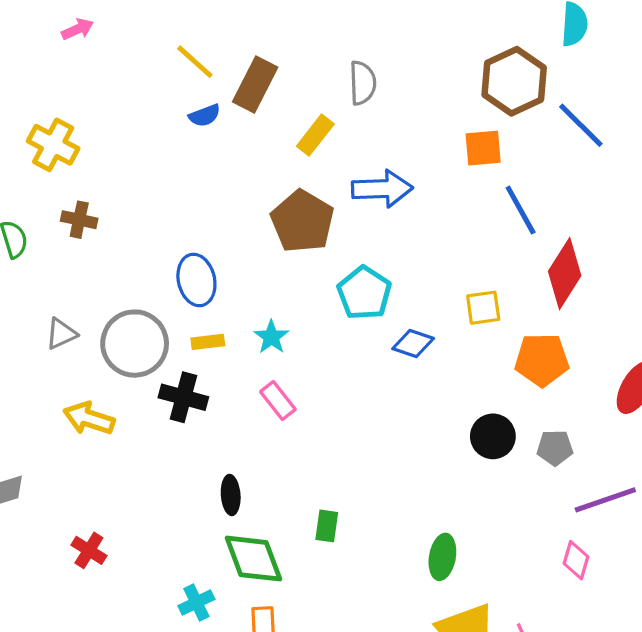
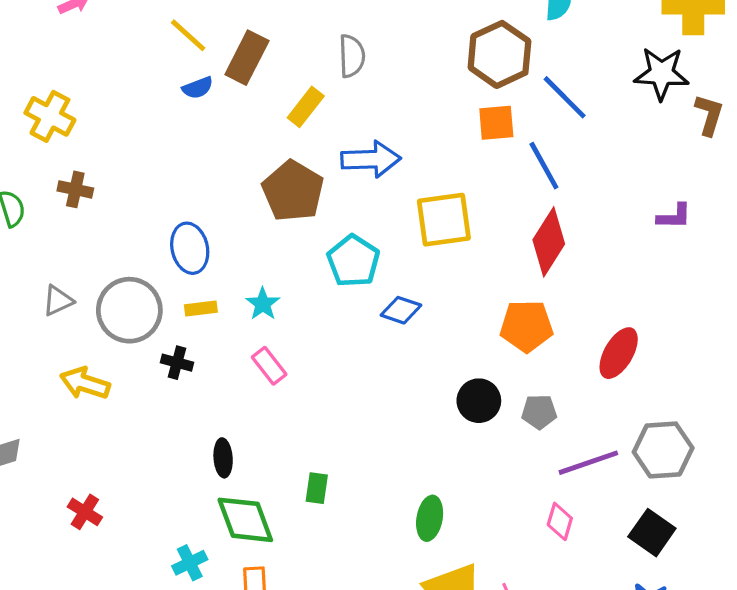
orange square: (483, 148) -> (496, 123), moved
blue line: (521, 210) -> (544, 166), moved
yellow square: (483, 308) -> (444, 220), moved, size x1.6
black cross: (183, 397) -> (177, 363), size x0.7

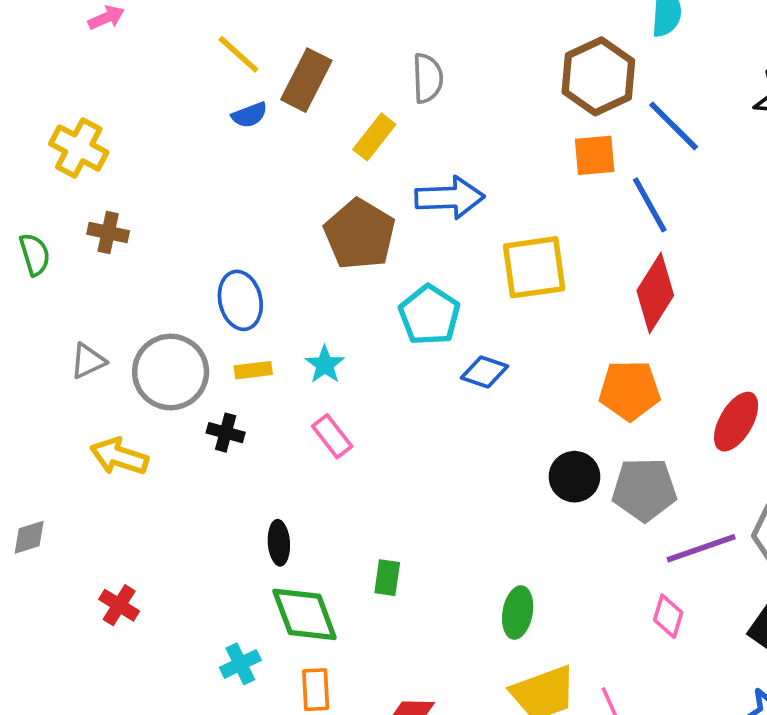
gray pentagon: (539, 412) -> (644, 489), size x1.6

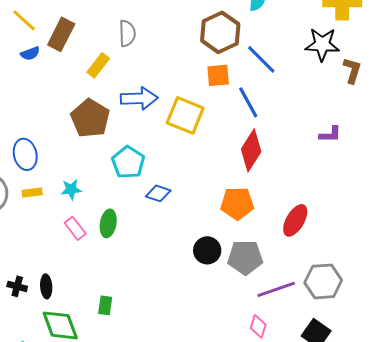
yellow square: (534, 267) -> (185, 115), moved, turned 30
cyan star: (325, 365) -> (71, 189), turned 30
black cross: (226, 433) -> (17, 286), moved
green ellipse: (518, 613) -> (108, 223), moved

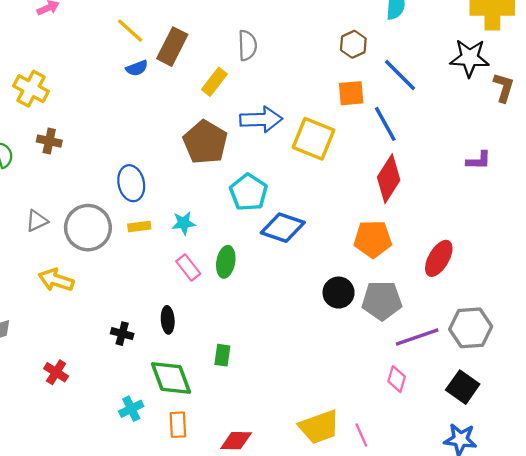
brown hexagon: (220, 32) -> (353, 44), size x0.6
blue diamond: (158, 193) -> (283, 228), size x1.5
black ellipse: (46, 286) -> (168, 320), moved

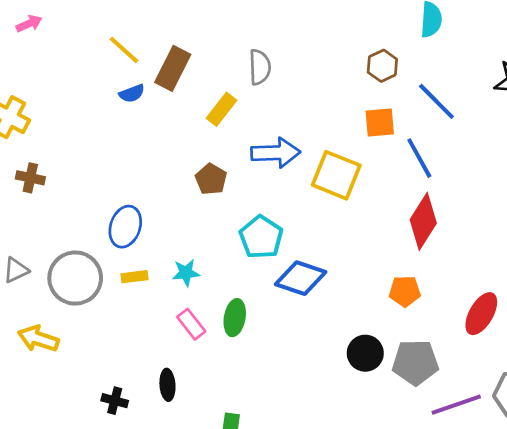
brown pentagon: (205, 142) -> (211, 179), size x0.6
blue ellipse: (131, 183) -> (125, 227), turned 32
orange pentagon: (373, 239) -> (405, 291), size x0.7

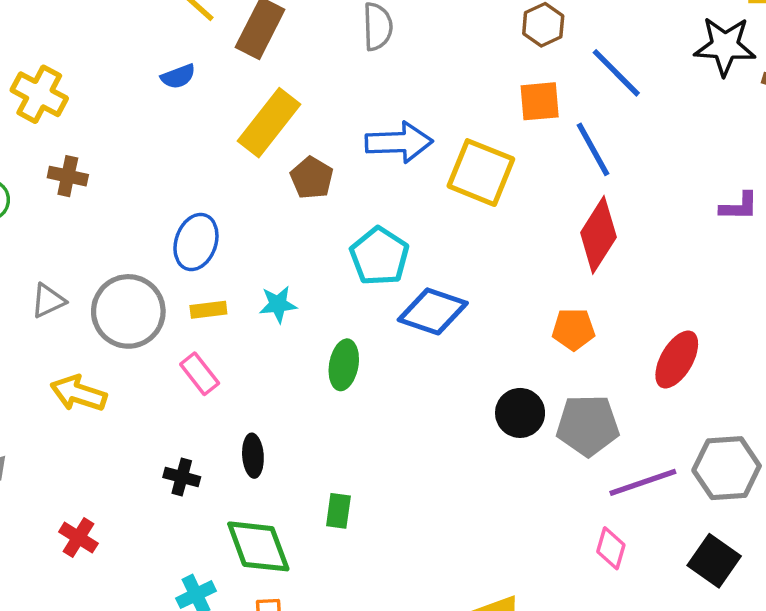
blue semicircle: (132, 93) -> (178, 76), moved
yellow rectangle: (222, 109) -> (269, 123), moved, size x1.5
pink rectangle: (191, 324) -> (200, 374), moved

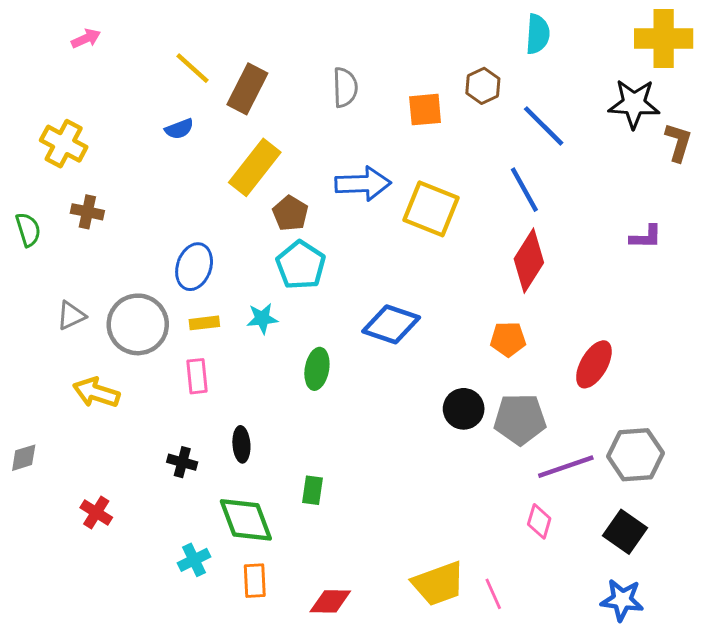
orange square: (540, 101) -> (425, 110), moved
cyan pentagon: (379, 256) -> (301, 265), moved
pink rectangle: (200, 374) -> (197, 376), turned 32

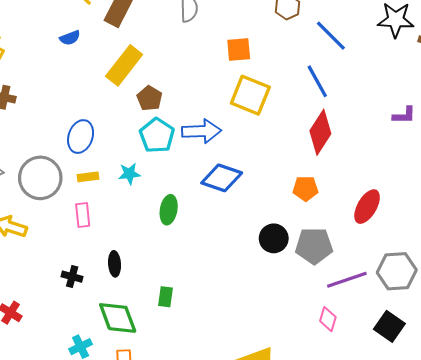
orange square: (425, 110) -> (239, 49), moved
blue arrow: (363, 184) -> (202, 131), moved

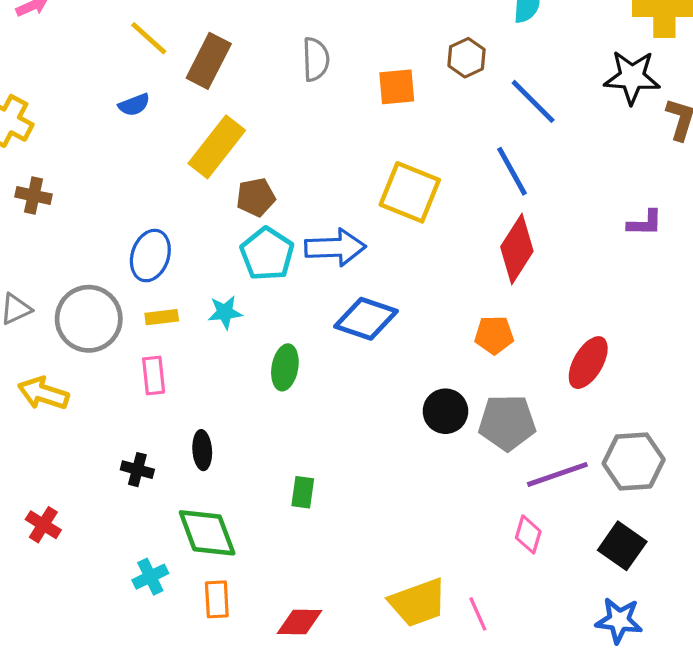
orange square: (239, 49) -> (397, 87), moved
brown pentagon: (150, 98) -> (256, 197), turned 30
green rectangle: (165, 297) -> (303, 492), moved

